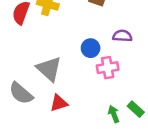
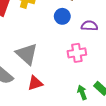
blue circle: (91, 48) -> (62, 16), moved

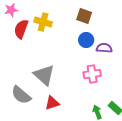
blue circle: (62, 16) -> (86, 40), moved

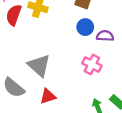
pink cross: (92, 74) -> (92, 64), turned 36

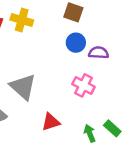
red triangle: (48, 96) -> (51, 122), moved

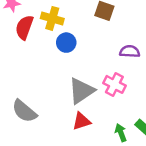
blue circle: (76, 43) -> (66, 43), moved
gray triangle: (23, 87) -> (81, 91), moved, turned 44

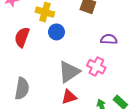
red semicircle: (24, 27) -> (22, 37), moved
gray semicircle: (24, 111) -> (22, 89), turned -120

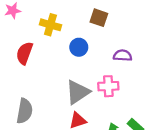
blue circle: (56, 32) -> (79, 47), moved
pink cross: (96, 67) -> (108, 86), turned -30

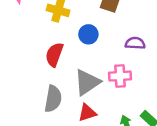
red semicircle: (24, 53) -> (54, 55), moved
gray semicircle: (24, 111) -> (53, 99), moved

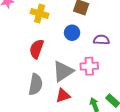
blue circle: (88, 34) -> (72, 33), moved

